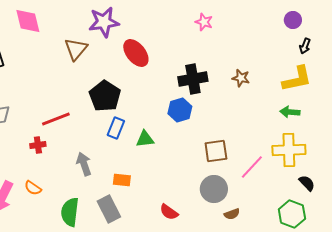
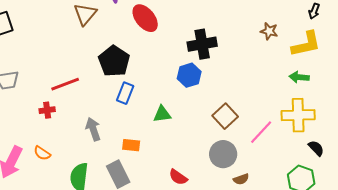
brown star: (241, 78) -> (269, 31), moved
green triangle: (145, 139) -> (162, 114), moved
brown square: (216, 151) -> (225, 116), turned -35

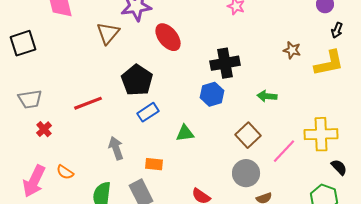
green arrow: (299, 77) -> (267, 96), moved
blue rectangle: (125, 93) -> (148, 112), turned 35
red cross: (47, 110) -> (44, 129), moved, turned -35

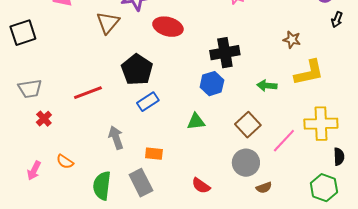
red ellipse: (168, 37) -> (168, 27), turned -36
yellow L-shape: (329, 63) -> (309, 73), moved
green triangle: (185, 133) -> (196, 122), moved
black semicircle: (339, 167) -> (339, 157), turned 42
pink arrow: (34, 181) -> (34, 171), size x0.6

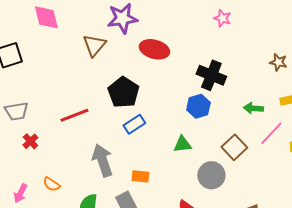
black cross: (225, 53) -> (211, 75), turned 32
gray arrow: (116, 138) -> (102, 160), size x1.4
pink line: (284, 141) -> (271, 133), moved
gray circle: (246, 163) -> (211, 175), moved

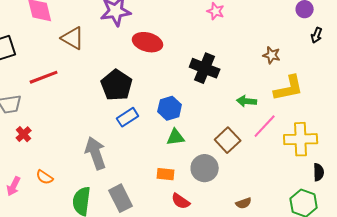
brown triangle: (94, 45) -> (73, 38), moved, turned -40
blue hexagon: (198, 106) -> (170, 108), moved
red line: (74, 115) -> (44, 77), moved
orange rectangle: (140, 176) -> (166, 174), moved

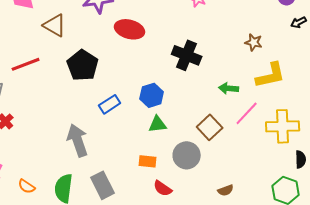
black arrow: (317, 35) -> (299, 22), turned 42
black pentagon: (117, 85) -> (83, 65), moved
orange semicircle: (45, 177) -> (27, 186), moved

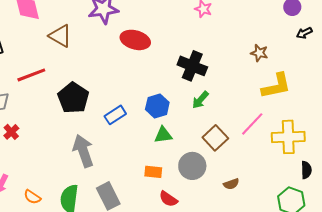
black pentagon: (83, 65) -> (73, 98), moved
green arrow: (229, 88) -> (200, 100), moved, turned -54
brown semicircle: (226, 190) -> (231, 184), moved

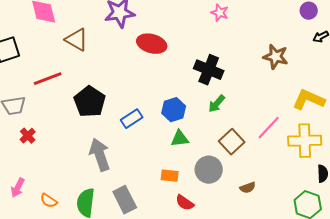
brown star: (259, 53) -> (276, 57), size x1.4
yellow L-shape: (276, 86) -> (309, 100), moved, turned -144

